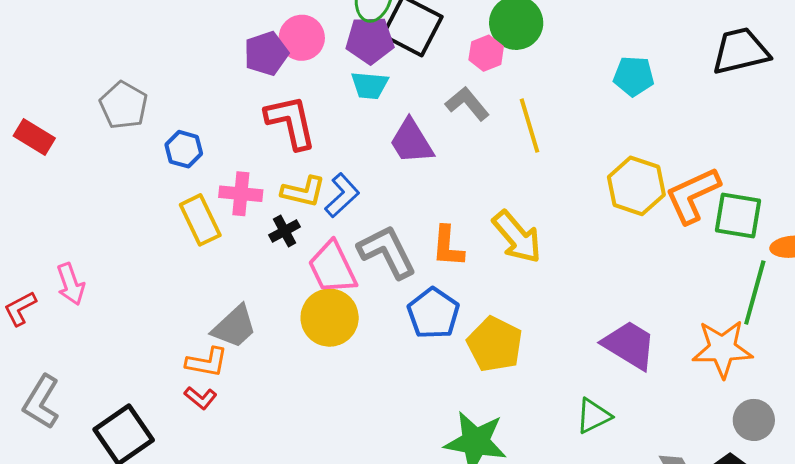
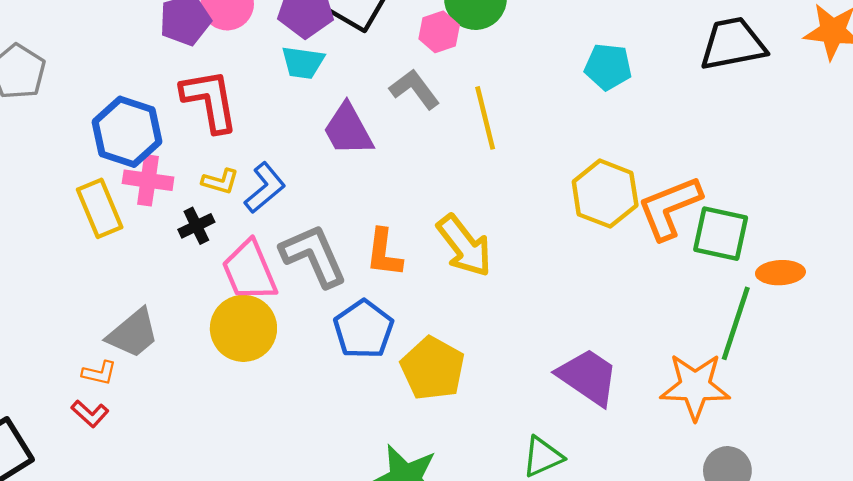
blue hexagon: (184, 149) -> (127, 132), moved, size x1.6
yellow L-shape: (303, 192) -> (220, 181), size x0.7
orange L-shape: (207, 362) -> (99, 373), size x0.7

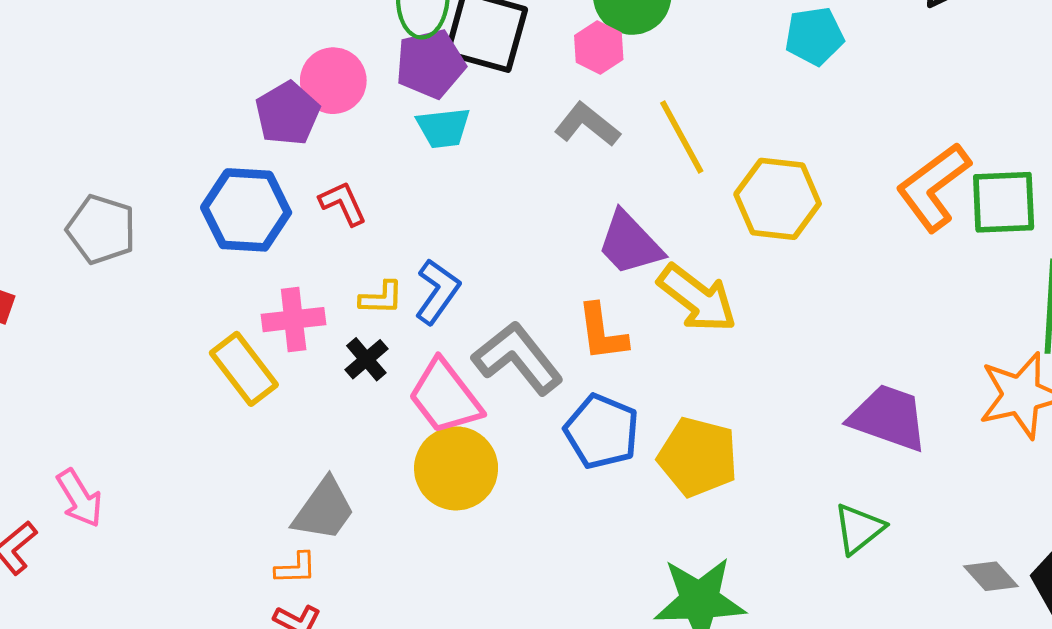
red L-shape: (210, 100) -> (343, 203), size x0.6
purple trapezoid: (348, 130) -> (630, 243), moved
blue hexagon: (127, 132) -> (246, 210), moved
yellow hexagon: (605, 194) -> (778, 199), moved

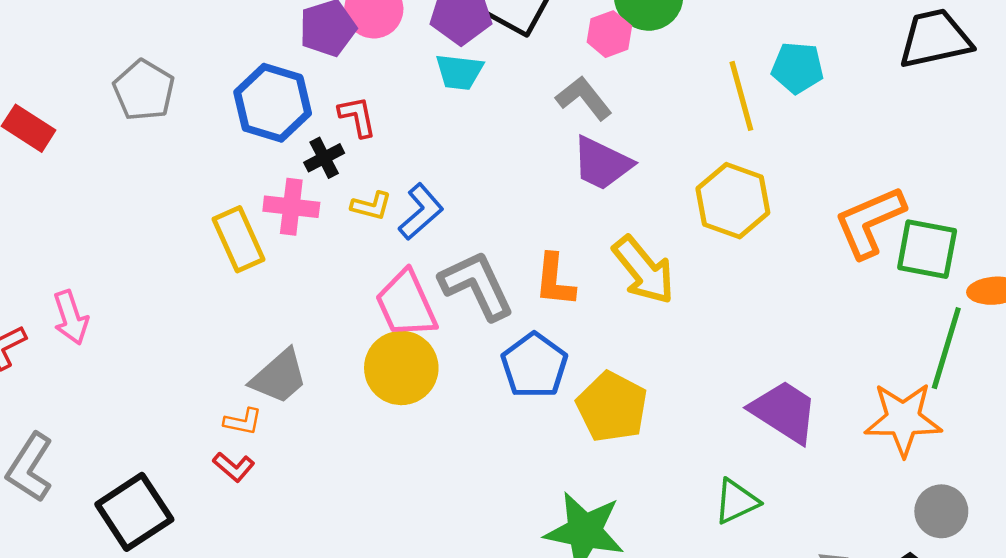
yellow line: (682, 137) -> (741, 96), moved
purple trapezoid: (630, 243) -> (602, 163), moved, turned -34
black cross: (366, 359) -> (324, 158), moved

